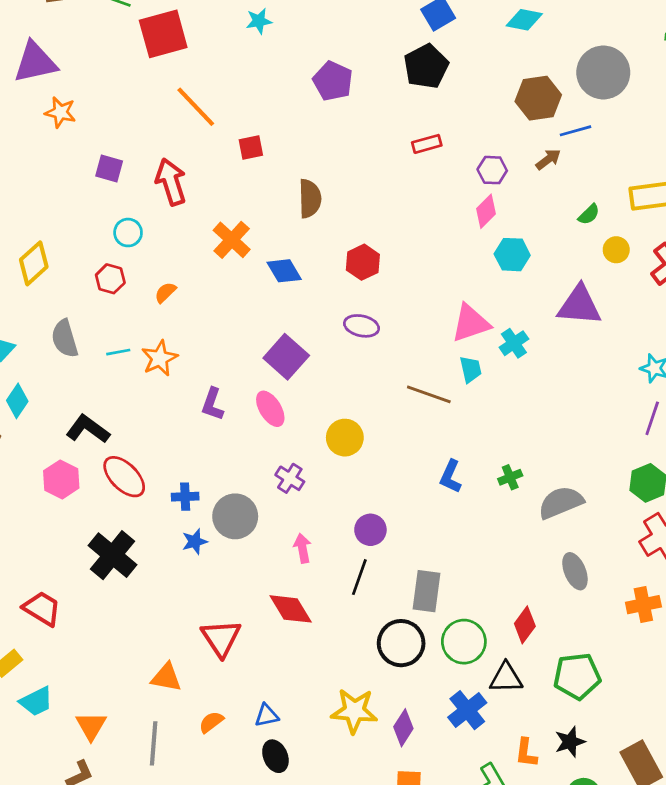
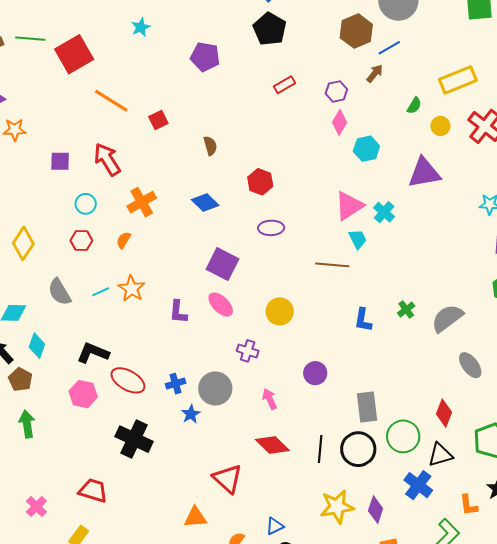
brown semicircle: (310, 199) -> (210, 146), size x0.7
orange cross: (232, 240) -> (142, 202), moved, turned 32
black line: (359, 577) -> (320, 449), moved

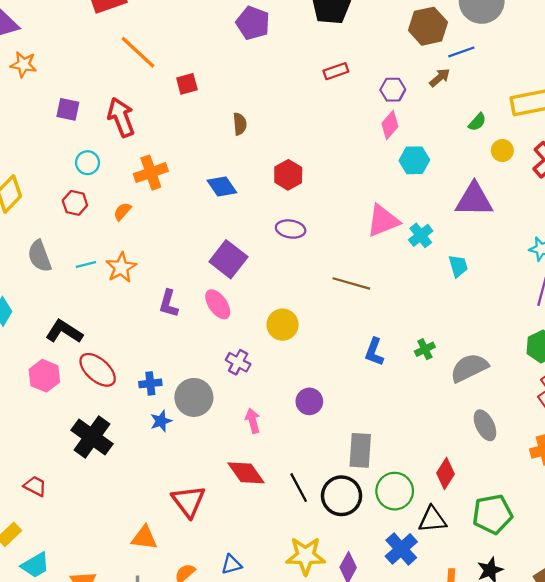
cyan trapezoid: (358, 239) -> (458, 266), moved
black line: (320, 449) -> (299, 488), turned -44
red trapezoid: (93, 491) -> (35, 486), size x0.7

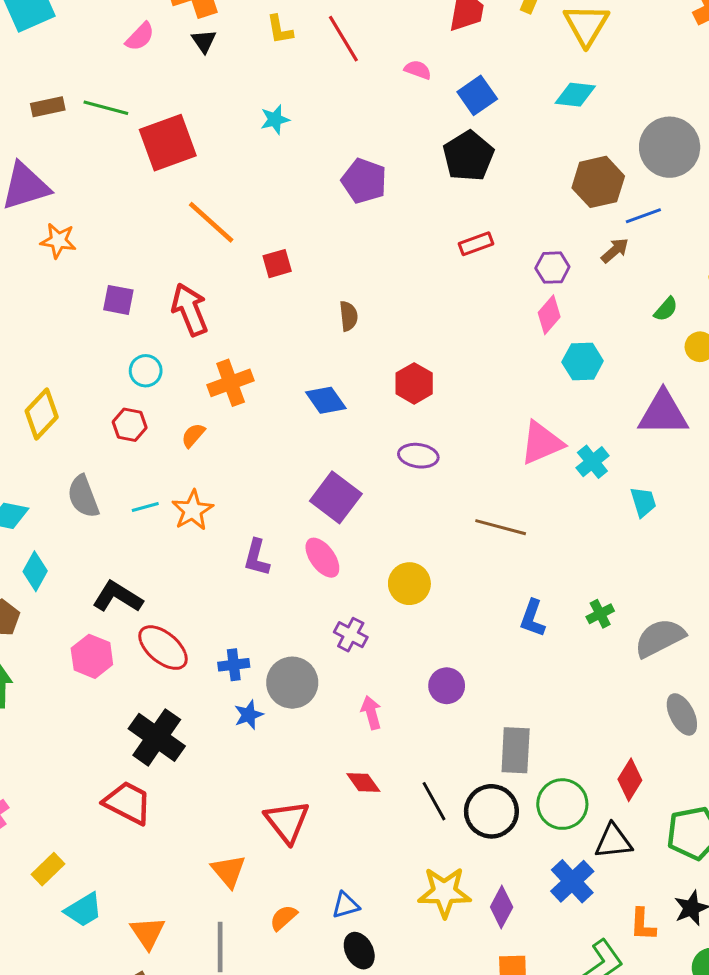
red diamond: (246, 473) -> (363, 782), size x0.7
red trapezoid: (35, 486) -> (128, 803), moved, size x1.6
orange triangle: (144, 538) -> (229, 871), turned 44

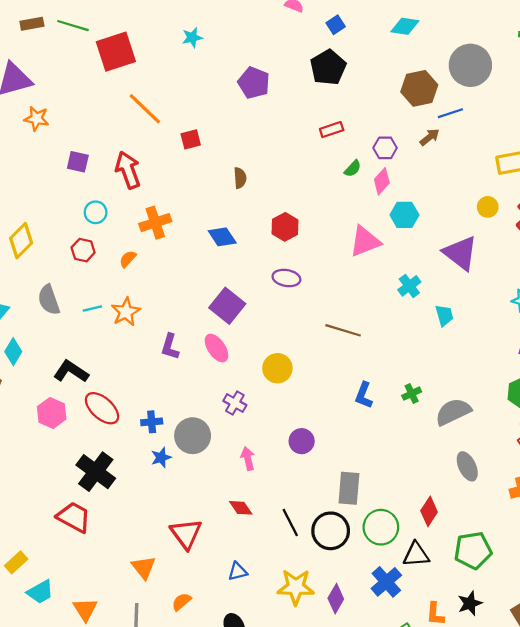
blue square: (477, 95) -> (336, 25), size x0.7
green semicircle: (666, 309) -> (353, 169), moved
purple triangle: (663, 413) -> (460, 253), turned 36
pink triangle: (542, 443) -> (365, 241), moved
blue triangle: (346, 905) -> (238, 571), moved

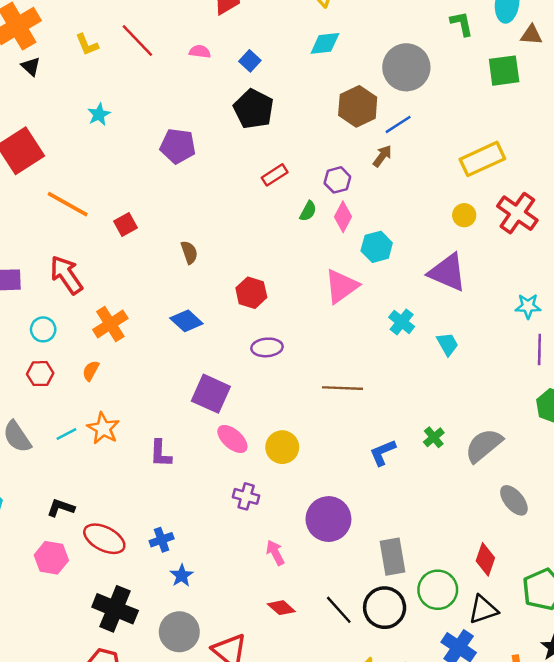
pink ellipse: (217, 348) -> (232, 439), moved
black L-shape: (71, 371) -> (61, 508), size x0.7
blue L-shape: (364, 395) -> (383, 452), turned 60
gray circle: (193, 436) -> (179, 632), moved
purple circle: (302, 441) -> (328, 519), size x1.6

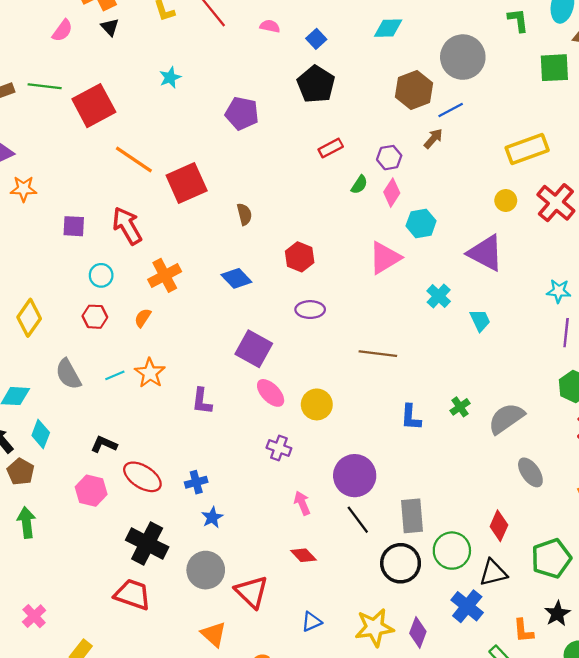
red square: (125, 224) -> (187, 183), size x1.8
blue L-shape: (383, 452) -> (411, 417), turned -68
black line: (339, 610) -> (358, 520), moved

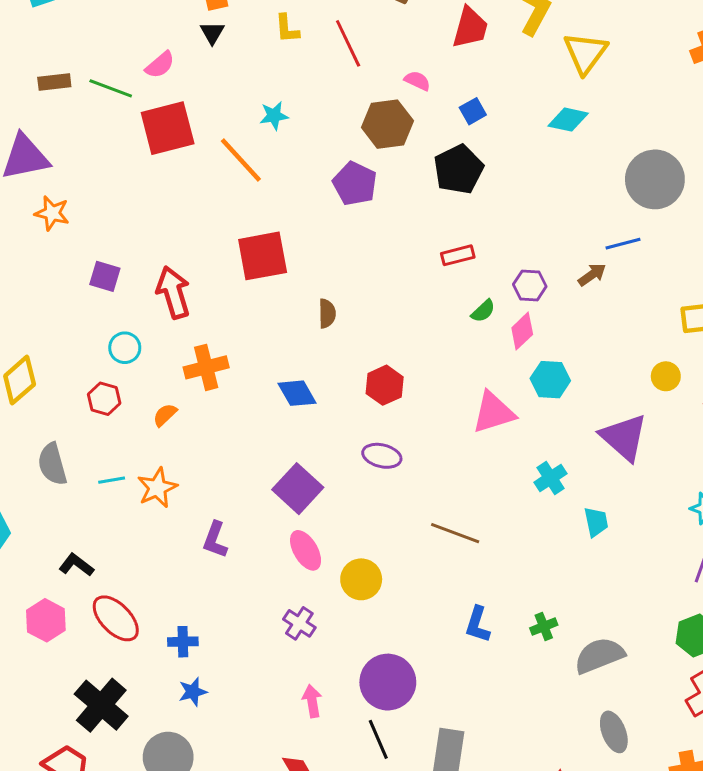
pink semicircle: (62, 31) -> (160, 65), moved
brown hexagon: (414, 90) -> (387, 124), moved
orange line: (134, 160) -> (241, 160), moved

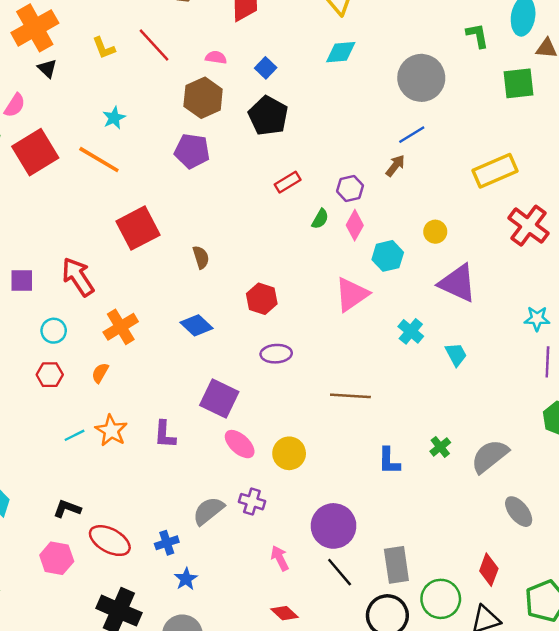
yellow circle: (666, 376) -> (435, 232), moved
gray semicircle: (52, 464) -> (209, 511), moved, turned 84
purple L-shape: (215, 540) -> (165, 434), moved

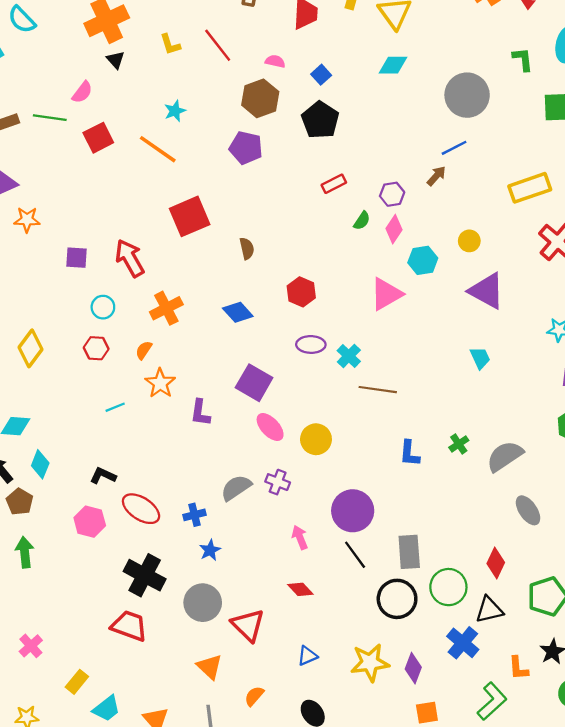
red square: (35, 152) -> (98, 138), size x0.7
cyan cross: (411, 331) -> (349, 356), moved
orange star: (111, 431) -> (160, 383), moved

